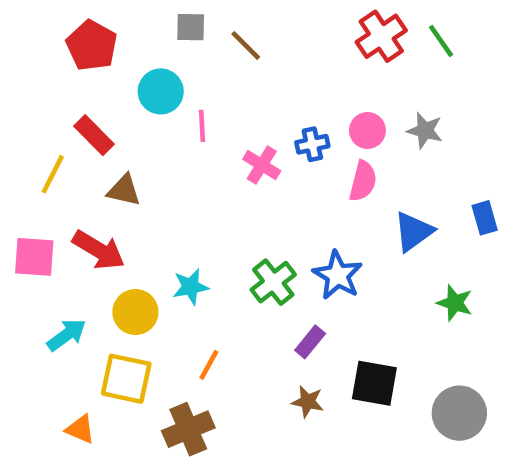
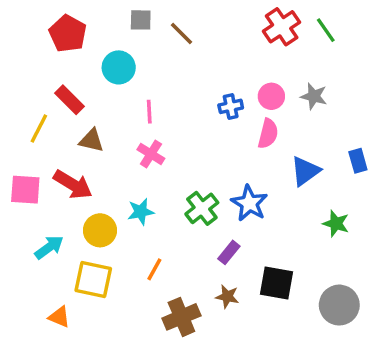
pink line: (202, 126) -> (149, 112), moved
pink cross: (262, 165) -> (151, 154), moved
brown cross: (188, 429) -> (181, 317), moved

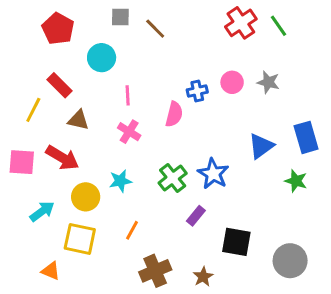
pink semicircle: (268, 134) -> (174, 114), moved
blue rectangle: (358, 161) -> (306, 137), size x1.5
green star: (336, 224) -> (296, 181), moved
brown star: (227, 297) -> (203, 277), moved, turned 30

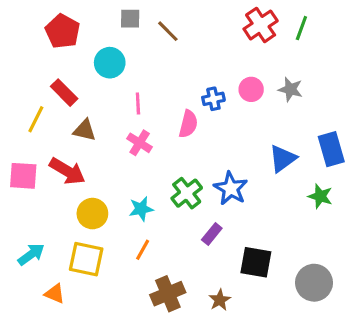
green line: (278, 26) -> (301, 28), turned 55
cyan star: (120, 181) -> (141, 209), moved
cyan arrow: (42, 211) -> (31, 254), moved

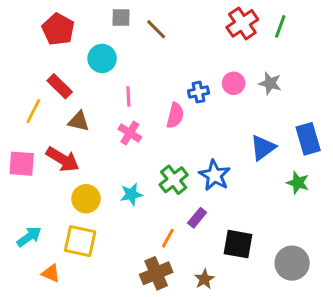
orange line: (143, 250) -> (168, 238), moved

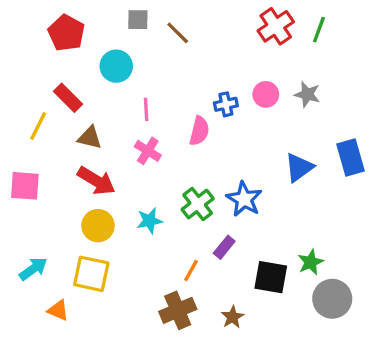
red arrow: (63, 159) -> (96, 181), moved
green star: (298, 183) -> (311, 262), moved, turned 30

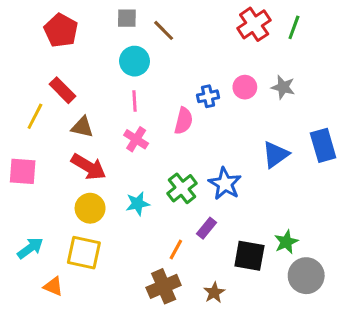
cyan circle: (116, 66) -> (134, 61), moved

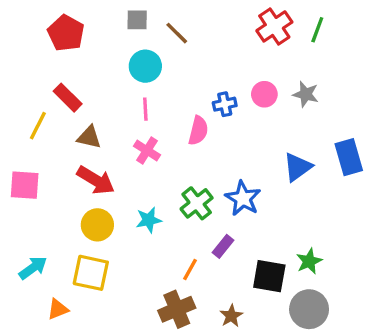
gray circle: (306, 276) -> (309, 309), moved
orange triangle: (53, 286) -> (58, 309), turned -45

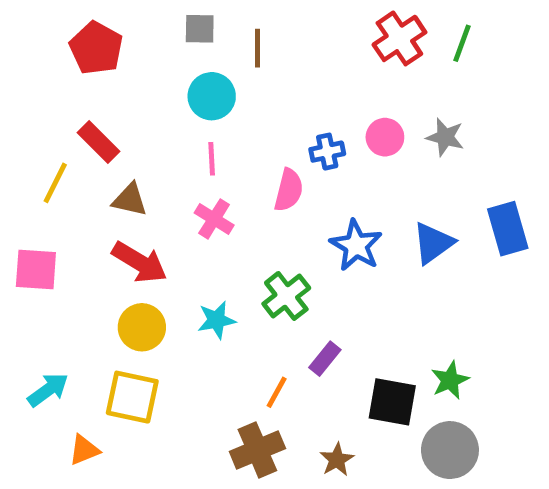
brown line: (177, 33) -> (257, 48), turned 45
blue star: (243, 198) -> (356, 245), moved

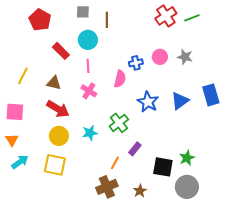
green line: (462, 43) -> (192, 18), turned 49
red rectangle: (99, 142) -> (61, 51), moved
orange triangle: (84, 450) -> (12, 140), moved, turned -40

